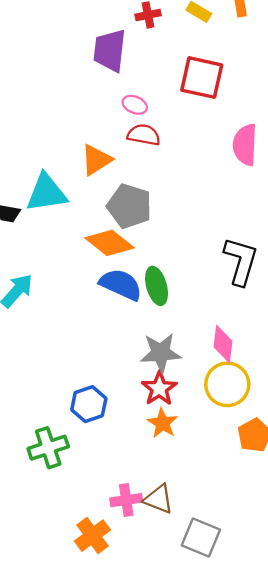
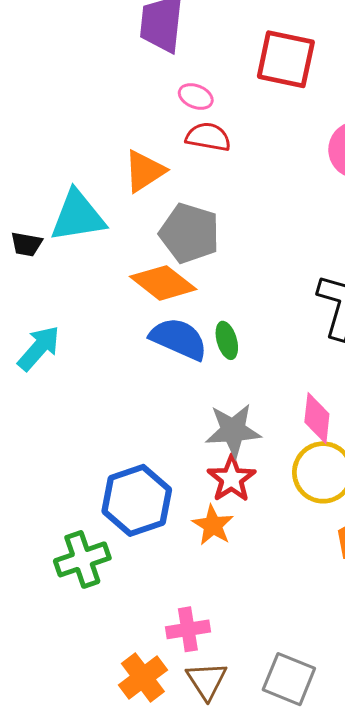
green ellipse: (157, 286) -> (227, 340), size x0.7
blue hexagon: (89, 404) -> (137, 500), size x1.4
orange star: (162, 423) -> (213, 525), moved
brown triangle: (158, 499) -> (207, 681), moved, turned 36

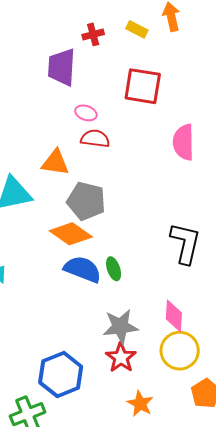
orange triangle: (144, 171) -> (55, 162), turned 44
orange star: (213, 525) -> (140, 404), moved

